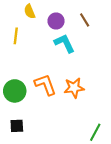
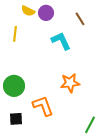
yellow semicircle: (30, 11) -> (28, 11), turned -40
purple circle: (56, 21) -> (46, 13), moved
orange L-shape: (45, 85) -> (43, 106), moved

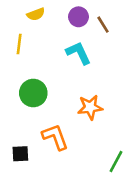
yellow semicircle: (28, 11) -> (36, 14), turned -48
purple circle: (46, 13) -> (78, 17), moved
green circle: (14, 86) -> (33, 93), moved

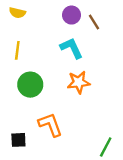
yellow semicircle: (36, 14) -> (17, 13), moved, turned 35
yellow line: (19, 44) -> (17, 50), moved
orange star: (90, 107) -> (79, 82), moved

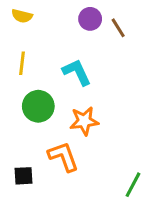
cyan L-shape: (72, 48) -> (77, 72), moved
orange star: (79, 82) -> (84, 121), moved

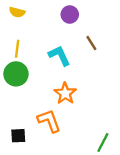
brown line: (118, 28) -> (91, 43), moved
green circle: (38, 106) -> (16, 74), moved
orange star: (84, 121) -> (65, 93), turned -30

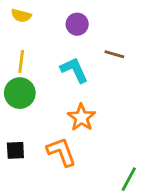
purple circle: (70, 14) -> (77, 24), moved
brown line: (91, 43) -> (114, 54), turned -42
black square: (18, 136) -> (15, 150), moved

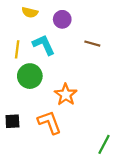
yellow semicircle: (21, 16) -> (30, 12), moved
cyan L-shape: (74, 70) -> (44, 45), moved
green circle: (20, 93) -> (30, 76), moved

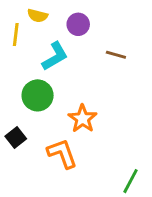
cyan L-shape: (44, 45) -> (55, 56), turned 85
yellow line: (17, 49) -> (16, 34), moved
black square: (12, 121) -> (16, 138), moved, turned -35

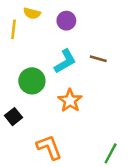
brown line: (116, 55) -> (98, 59), moved
cyan L-shape: (55, 56) -> (65, 61), moved
orange L-shape: (62, 153) -> (49, 147), moved

